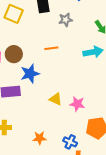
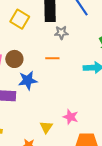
gray star: (66, 20) -> (61, 33), moved
yellow triangle: (56, 99) -> (46, 127), moved, turned 32

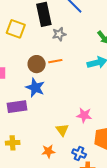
brown circle: (14, 59) -> (37, 64), moved
blue star: (28, 80) -> (35, 88), turned -30

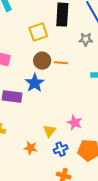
yellow square: (16, 29) -> (38, 32), moved, turned 36
gray star: (59, 34) -> (86, 39), moved
blue cross: (79, 154) -> (61, 149), moved, turned 32

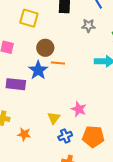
yellow square: (38, 32) -> (29, 18), moved, turned 36
orange line: (61, 63) -> (58, 63), moved
orange star: (31, 148) -> (24, 134), moved

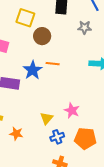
brown circle: (45, 48) -> (42, 36), moved

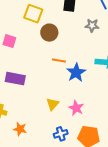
blue star: (33, 70) -> (76, 73), moved
yellow triangle: (47, 118) -> (53, 104), moved

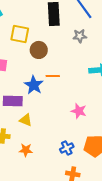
blue star: (76, 73) -> (34, 85), moved
yellow triangle: (53, 104) -> (26, 120), moved, turned -40
pink star: (76, 108) -> (79, 111), moved

